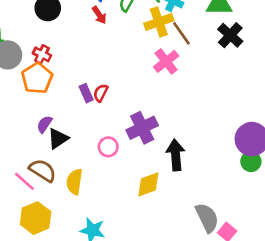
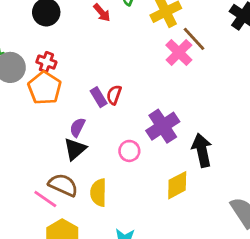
brown line: (181, 33) -> (194, 39), moved
purple semicircle: (44, 124) -> (77, 127), moved

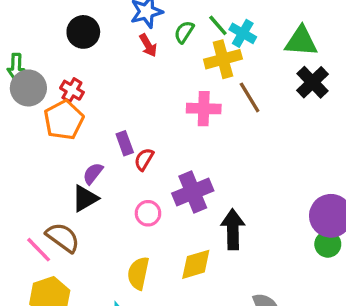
pink cross: (179, 52) -> (204, 109), moved, turned 36
red semicircle: (114, 95) -> (144, 159), moved
yellow semicircle: (98, 193) -> (138, 273), moved

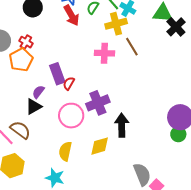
red arrow: (148, 45) -> (71, 15), size x1.5
black cross: (312, 82) -> (176, 27), moved
purple rectangle: (125, 143) -> (57, 74), size x1.5
pink circle: (148, 213) -> (71, 116), size x1.6

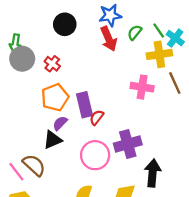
orange pentagon: (21, 60) -> (55, 97), moved

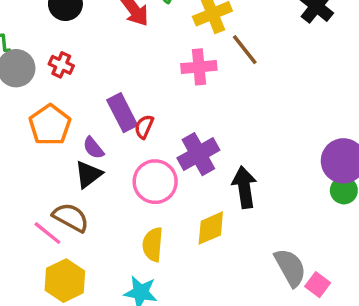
orange pentagon: (55, 97) -> (50, 125), moved
purple semicircle: (60, 123) -> (93, 148), turned -70

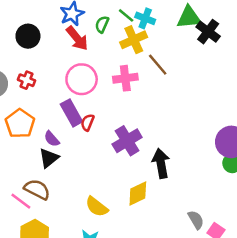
pink circle: (155, 182) -> (82, 79), moved
yellow semicircle: (153, 244) -> (97, 207), turned -55
gray semicircle: (290, 267) -> (196, 220), size x0.7

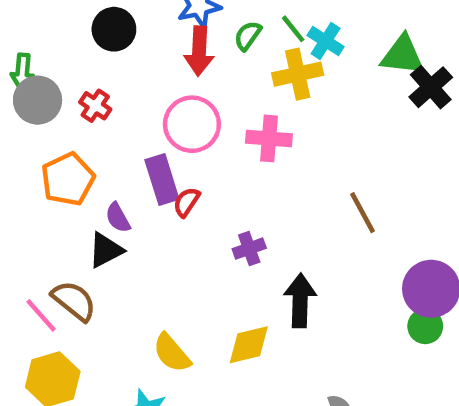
red arrow: (77, 38) -> (199, 51), turned 30
brown line: (158, 65) -> (362, 213), moved
purple cross: (127, 141) -> (249, 249), size x0.6

